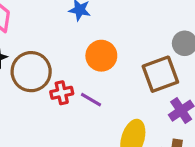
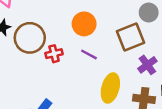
purple line: (91, 100) -> (89, 54), moved

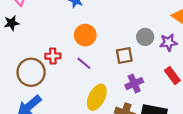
brown square: (130, 37) -> (124, 55), size x0.7
brown circle: (30, 38) -> (31, 72), moved

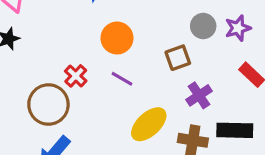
red cross: (53, 56) -> (76, 76), turned -35
yellow ellipse: (97, 97) -> (149, 124), turned 30

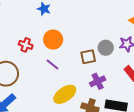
gray circle: (203, 26) -> (106, 48), moved
red cross: (76, 76) -> (26, 45), moved, turned -32

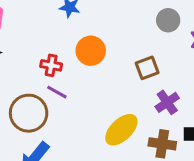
gray circle: (106, 48) -> (168, 20), moved
purple line: (53, 65) -> (57, 92), moved

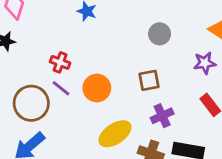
gray circle: (168, 20) -> (160, 34), moved
orange circle: (91, 51) -> (97, 88), moved

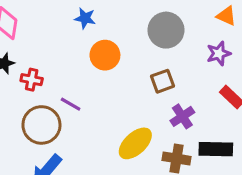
gray circle: (160, 34) -> (166, 30), size x1.5
red cross: (60, 62) -> (32, 80), moved
orange circle: (97, 88) -> (105, 55), moved

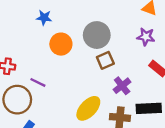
gray circle: (166, 30) -> (97, 35), moved
purple star: (219, 53) -> (146, 37), turned 30

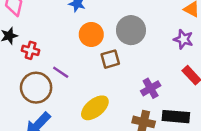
brown square: (105, 60) -> (110, 59), moved
yellow ellipse: (88, 108) -> (95, 108), moved

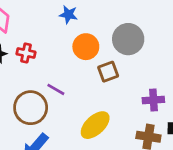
red cross: (31, 50) -> (26, 53), moved
purple cross: (151, 88) -> (153, 100), turned 30

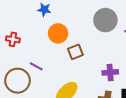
gray circle: (128, 39) -> (105, 20), moved

